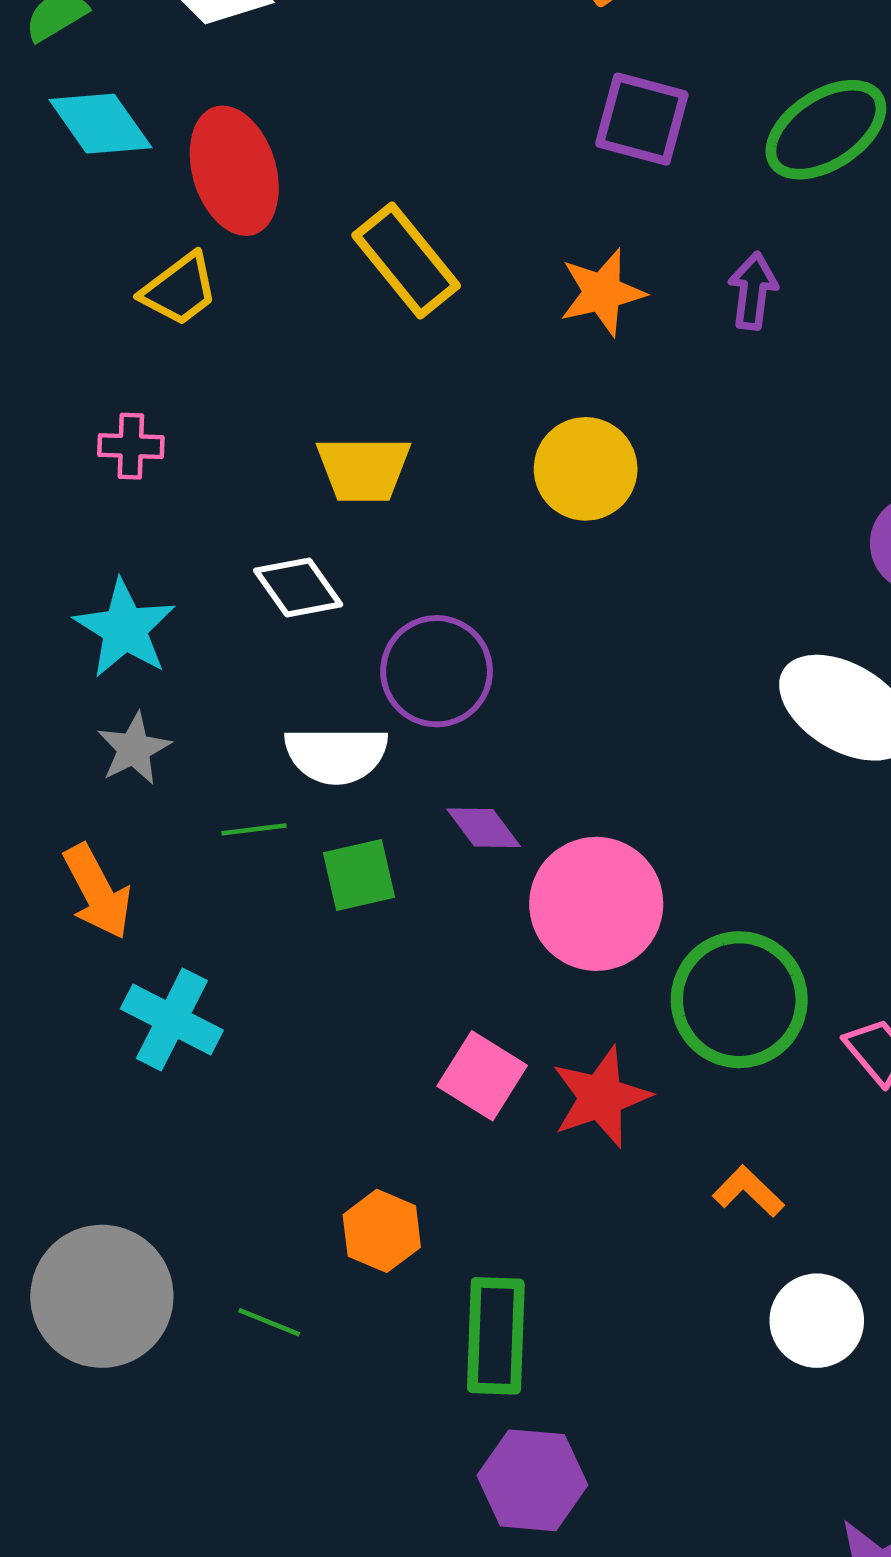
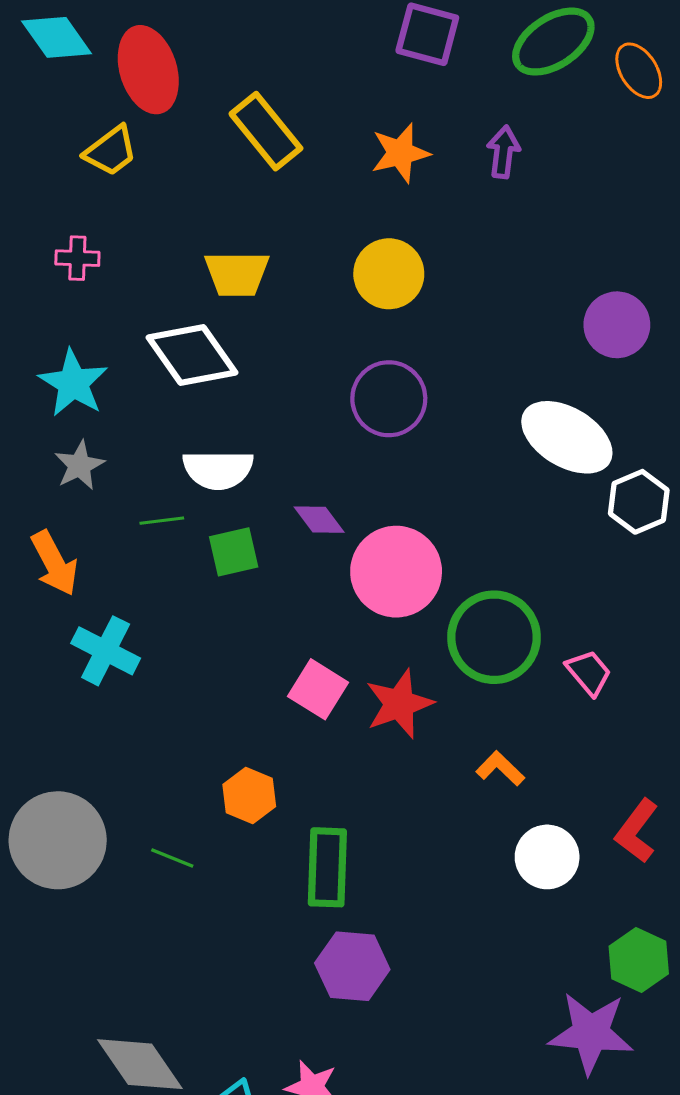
white diamond: (298, 588) -> (192, 355), size x1.5
purple circle: (437, 671) -> (389, 399), moved

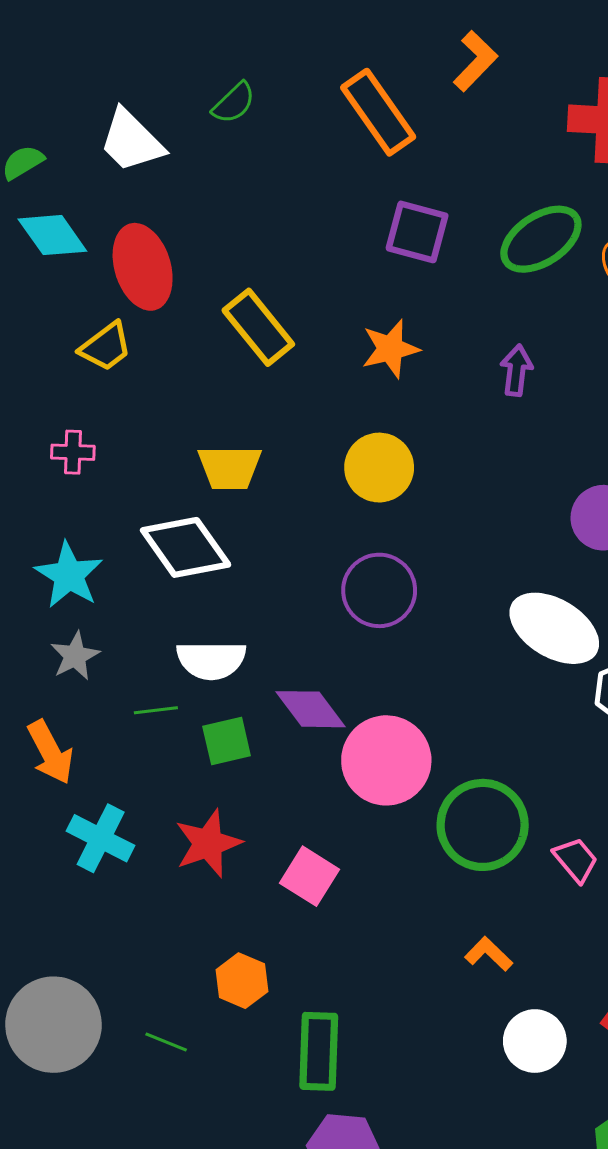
purple arrow: (503, 152) -> (516, 370), moved
purple diamond: (319, 520) -> (311, 709), size x1.4
red star: (399, 704) -> (208, 843), moved

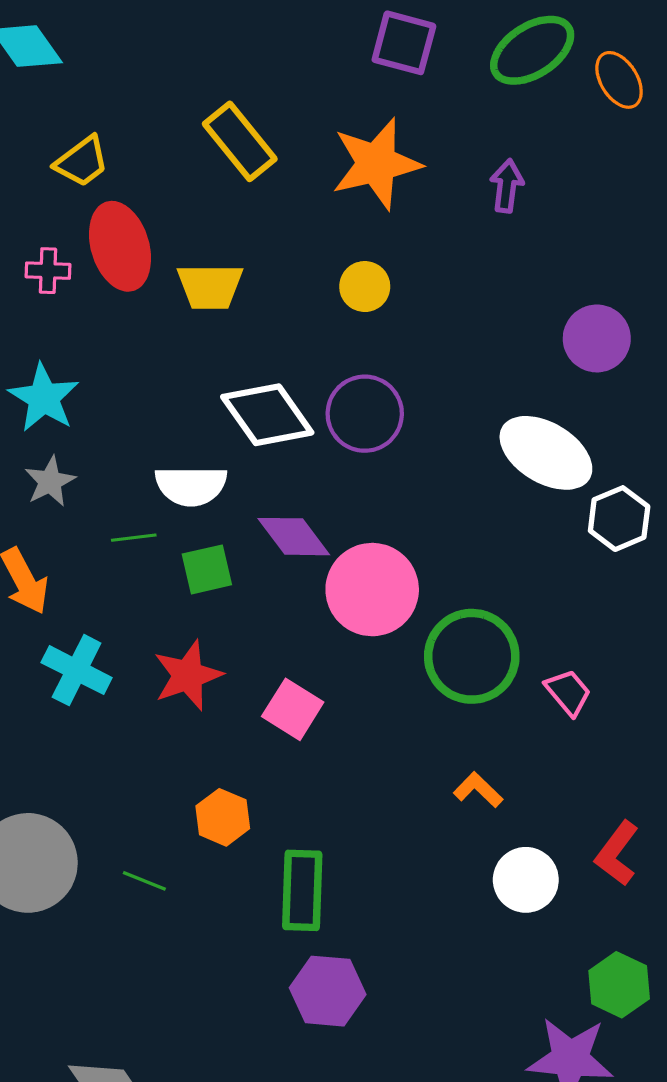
red ellipse: (143, 267) -> (120, 246), moved
orange star: (390, 349) -> (376, 164), size x1.5
yellow circle: (379, 468) -> (365, 287), size x0.7
white diamond: (186, 547) -> (267, 415), moved

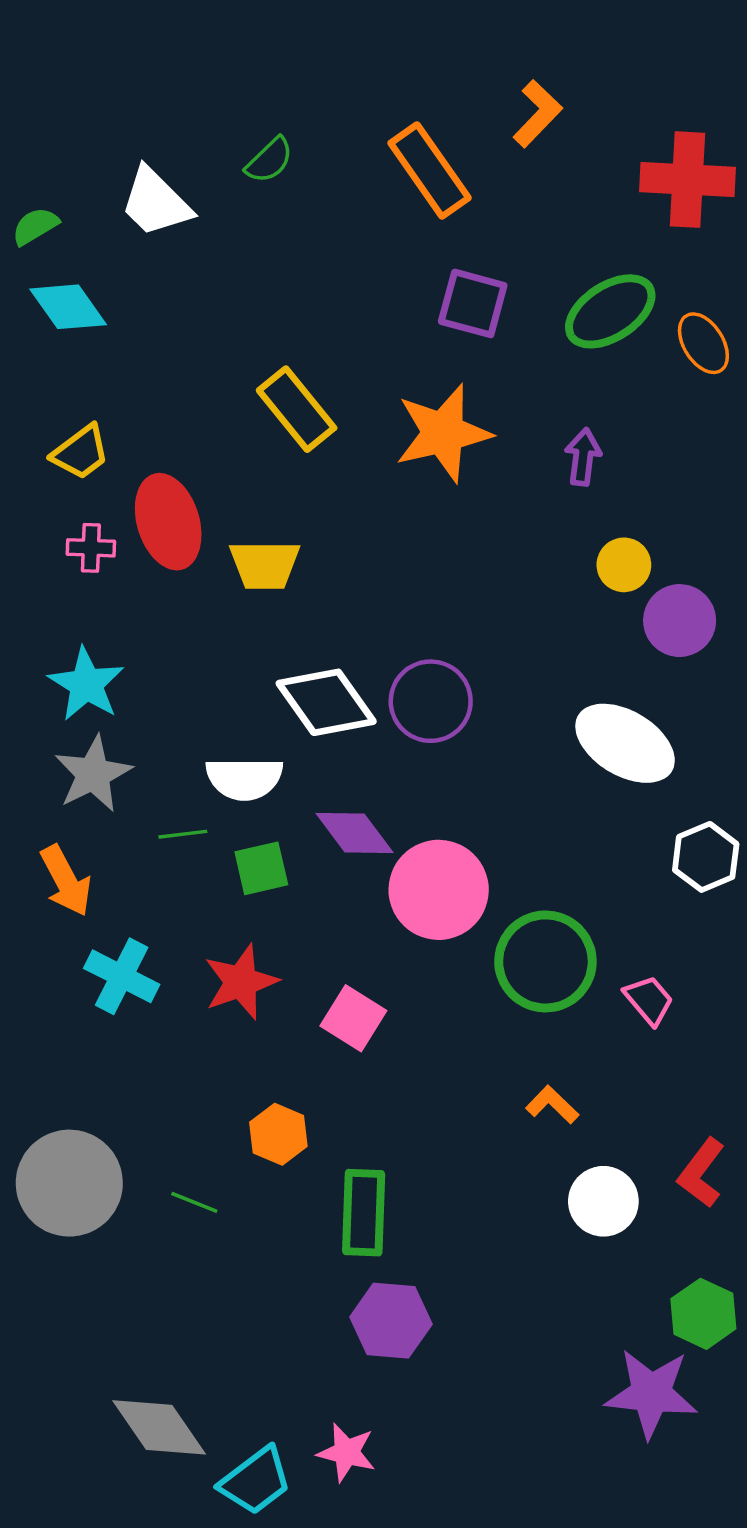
yellow trapezoid: (82, 162) -> (81, 452), moved
yellow circle: (365, 287) -> (624, 565), moved
gray star: (50, 481) -> (93, 774), size x1.4
white hexagon: (619, 519) -> (706, 857), moved

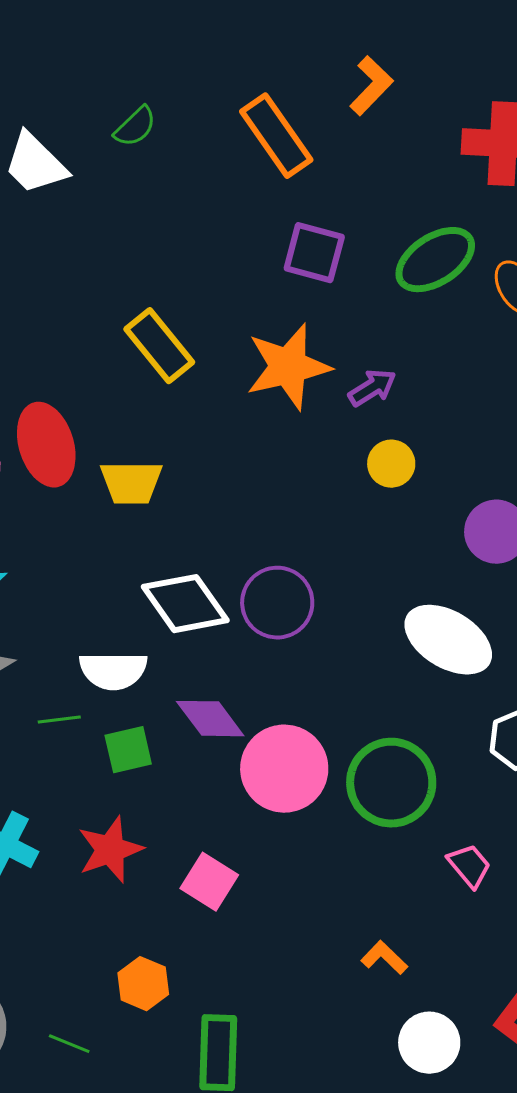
purple arrow: (583, 457) -> (372, 388), moved, turned 51
yellow circle: (624, 565) -> (391, 464), moved
green circle: (545, 961) -> (391, 783), moved

